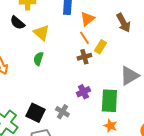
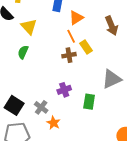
yellow rectangle: (100, 47) -> (86, 47), turned -72
green rectangle: (109, 101) -> (89, 102), size x0.7
orange star: (110, 126) -> (53, 123), moved

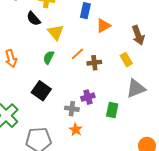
orange line: (71, 36) -> (78, 54), moved, turned 72
yellow rectangle: (86, 47) -> (126, 60), moved
black square: (14, 105) -> (41, 91), moved
gray cross: (41, 107) -> (72, 109), moved, turned -32

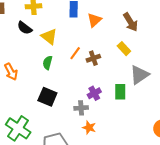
green rectangle: (112, 110) -> (120, 92), moved

